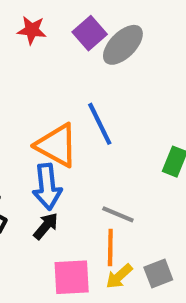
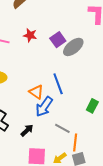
orange triangle: (57, 145) -> (36, 92), size x0.7
blue arrow: (47, 187) -> (44, 107), moved, turned 35
orange line: (110, 248) -> (75, 142), moved

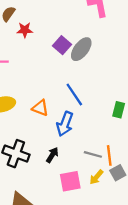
red star: (30, 35) -> (25, 30), moved
orange triangle: (36, 92) -> (40, 108), moved
gray line: (62, 128) -> (93, 154), moved

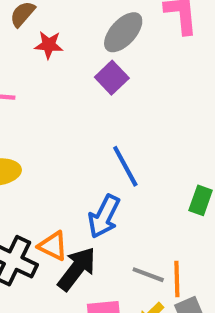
gray ellipse: (81, 49) -> (123, 32), moved
orange triangle: (40, 108) -> (53, 246), moved
black arrow: (52, 155) -> (77, 269), size x1.6

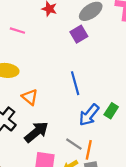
blue arrow: (104, 216) -> (89, 115), moved
orange triangle: (53, 246) -> (30, 97), moved

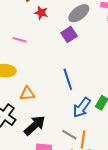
pink line: (17, 31) -> (19, 40), moved
orange triangle: (30, 97) -> (27, 94), turned -42

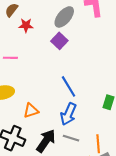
blue arrow: (82, 108) -> (68, 114), moved
gray line: (69, 135) -> (71, 138), moved

